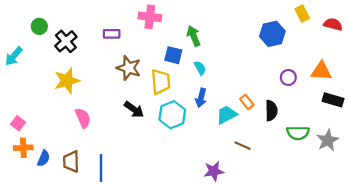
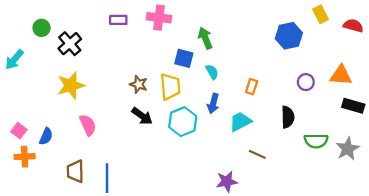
purple rectangle: (112, 34) -> (118, 20), moved
brown star: (129, 68) -> (139, 84), moved, size x0.7
orange rectangle: (247, 102) -> (252, 87), moved, turned 56
blue semicircle: (44, 158) -> (46, 136), moved

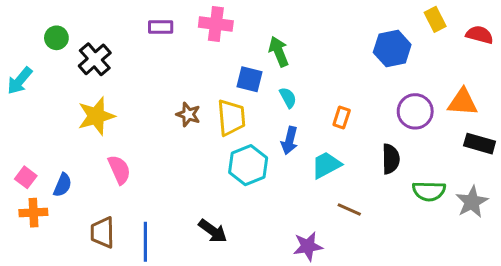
purple circle: (306, 82) -> (415, 111), size x1.5
black arrow: (142, 116) -> (213, 231), moved

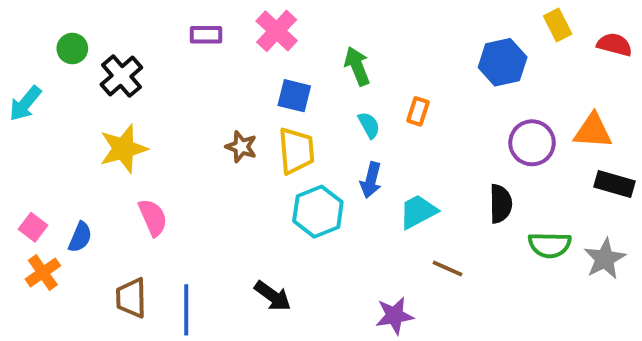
pink cross: (216, 24) -> (277, 31), turned 36
blue square: (250, 79) -> (294, 96), moved
orange rectangle: (342, 118) -> (418, 111), moved
orange cross: (33, 213) -> (43, 272), turned -32

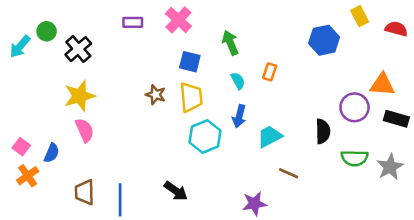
cyan arrow: (25, 104) -> (20, 47), moved
purple circle: (532, 143) -> (355, 107), moved
pink semicircle: (153, 217) -> (85, 130), moved

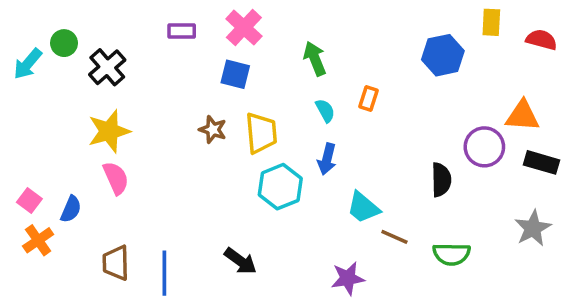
yellow rectangle: (360, 16) -> (491, 22), turned 30
blue square: (190, 62) -> (235, 74), moved
cyan trapezoid: (270, 136) -> (363, 207), moved, turned -112
green semicircle: (355, 158) -> (452, 254), moved

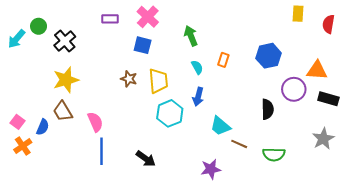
red semicircle: (541, 40) -> (328, 24), turned -96
blue hexagon: (443, 55) -> (269, 56), moved
pink semicircle: (116, 178) -> (95, 122), moved
brown trapezoid: (116, 263) -> (63, 111), moved, turned -30
blue line: (164, 273) -> (102, 151), moved

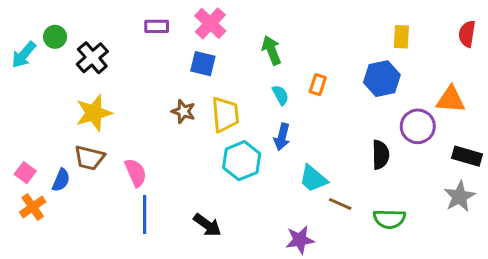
yellow rectangle: (298, 14) -> (401, 37), moved
black rectangle: (328, 99) -> (467, 156), moved
brown trapezoid: (63, 111) -> (89, 158), turned -45

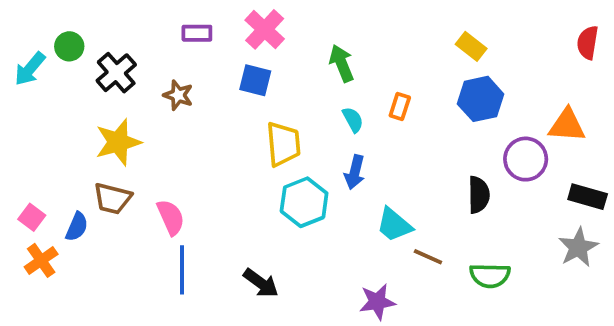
yellow rectangle: (401, 37) -> (471, 46), moved, turned -55
brown star: (183, 111) -> (178, 95), moved

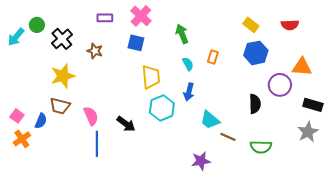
red semicircle: (588, 43) -> (290, 25), moved, turned -102
black arrow: (261, 283) -> (126, 124), moved

